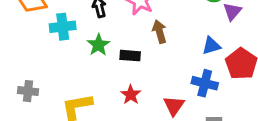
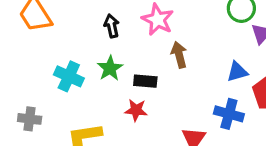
cyan cross: (63, 27) -> (69, 76), moved, turned 30
red star: (131, 95) -> (136, 110), moved, turned -30

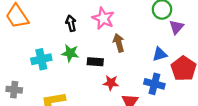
green star: (110, 68) -> (70, 53), turned -30
cyan cross: (69, 76) -> (41, 59), turned -36
red star: (136, 110) -> (111, 83), moved

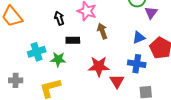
green star: (70, 53) -> (58, 59), moved
black rectangle: (95, 62) -> (73, 40), moved
red star: (111, 83) -> (99, 66), size x1.5

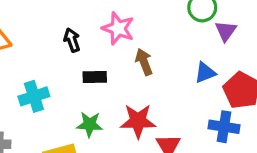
green star: (58, 59) -> (90, 124), moved
blue cross: (137, 64) -> (224, 127), moved

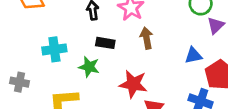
green star: (90, 124) -> (89, 67), moved

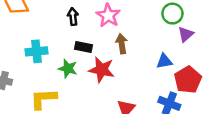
red star: (133, 84) -> (102, 70), moved

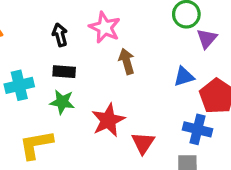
black rectangle: (84, 47) -> (64, 72), moved
red star: (102, 70) -> (108, 120), moved, turned -30

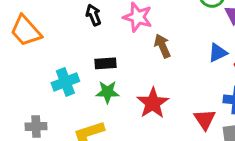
black arrow: (60, 35) -> (93, 15), moved
red triangle: (143, 143) -> (205, 119), moved

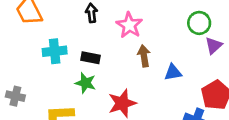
blue triangle: (218, 53) -> (173, 72), moved
cyan cross: (65, 82) -> (55, 51), moved

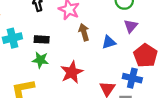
purple triangle: (214, 46) -> (131, 26), moved

